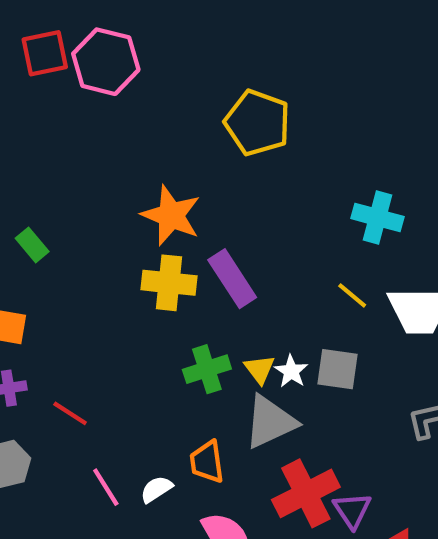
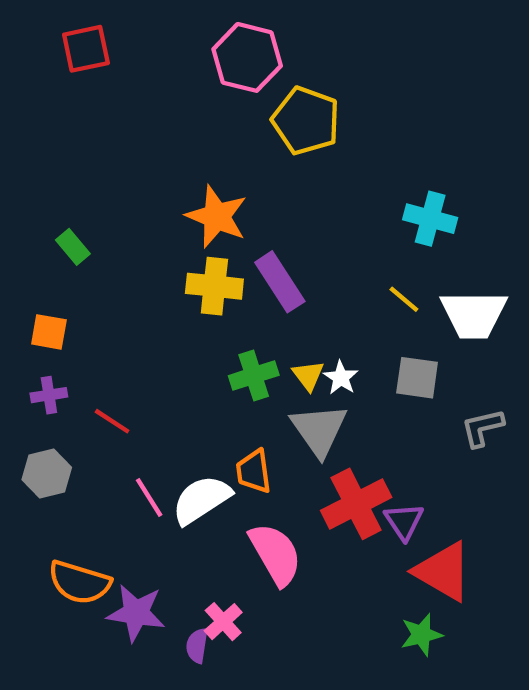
pink hexagon: (106, 62) -> (247, 57), moved
gray square: (337, 369) -> (417, 378), moved
gray triangle: (270, 422) -> (319, 430), turned -40
white semicircle: (156, 489) -> (201, 500), size x1.8

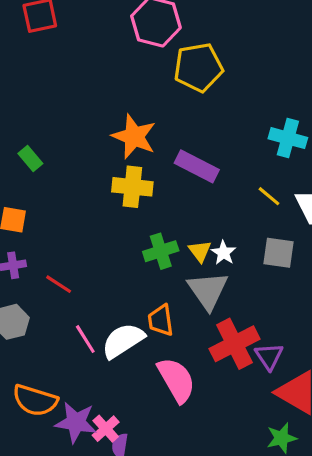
yellow pentagon: (306, 121) -> (198, 67), turned -30
purple rectangle: (280, 282) -> (197, 166), moved, turned -30
pink cross: (223, 622) -> (106, 429), moved

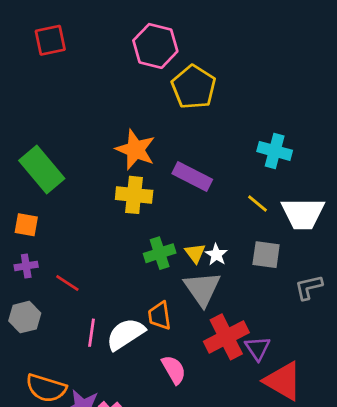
yellow pentagon: (198, 67) -> (194, 87), turned -30
green rectangle: (30, 159) -> (42, 169), size x2.0
pink line: (85, 339) -> (91, 333), turned 40
pink semicircle: (176, 380) -> (174, 370), size x0.7

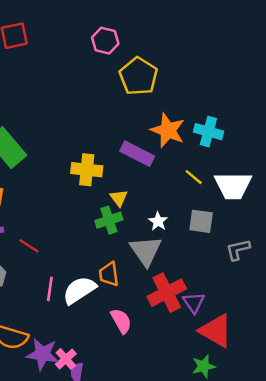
pink hexagon: (155, 46) -> (105, 41), size x0.7
orange star: (135, 150) -> (168, 130), moved
yellow triangle: (195, 253) -> (119, 198), moved

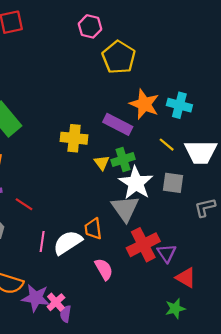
green cross: (109, 220) -> (123, 159), moved
white star: (158, 221) -> (136, 183), size x2.0
red triangle: (216, 331) -> (186, 278), size x0.7

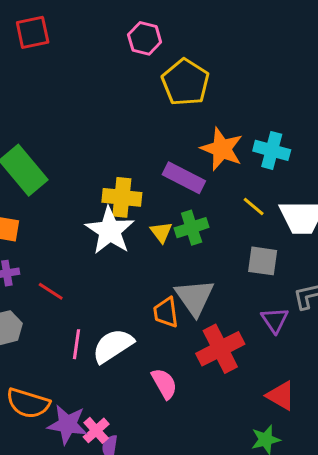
white star: (136, 183) -> (110, 231), moved
orange trapezoid: (93, 229) -> (166, 312), moved
purple triangle: (167, 253) -> (275, 320), moved

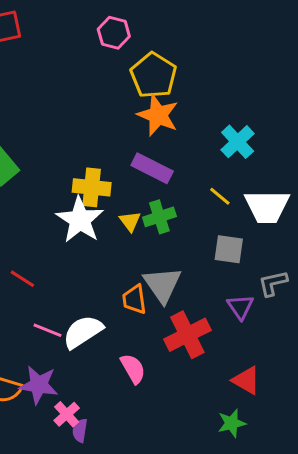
orange star: (222, 149) -> (158, 115), moved
cyan cross: (272, 150) -> (238, 142), turned 32
pink line: (76, 344) -> (47, 330), turned -76
purple star: (67, 424) -> (39, 385), moved

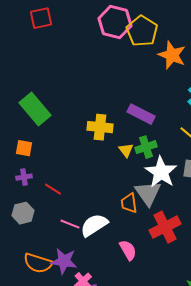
pink hexagon: (114, 33) -> (115, 22), size x1.5
yellow pentagon: (154, 75) -> (142, 31), moved
orange star: (158, 115) -> (172, 55), moved
white star: (80, 220) -> (161, 172), moved

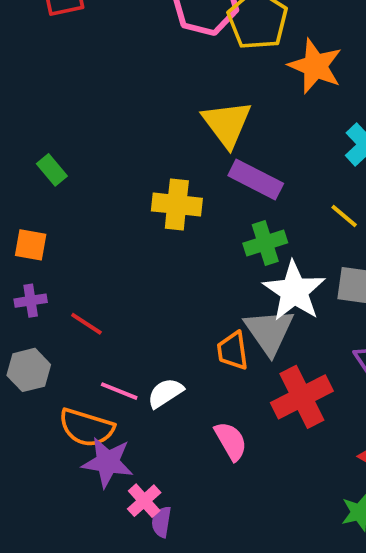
green rectangle: (35, 109) -> (52, 170), size x0.5
yellow triangle: (126, 150) -> (227, 124), moved, size x1.8
white semicircle: (94, 225) -> (165, 393), size x0.7
orange semicircle: (38, 263) -> (86, 428), moved

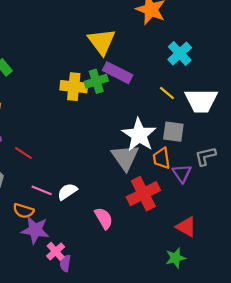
green cross: (265, 243) -> (96, 81), moved
orange trapezoid: (233, 351) -> (162, 158), moved
orange semicircle: (86, 428) -> (23, 211), size x0.7

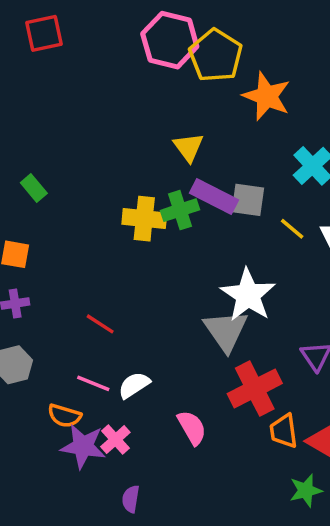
yellow triangle: (102, 42) -> (188, 147), size x0.7
gray square: (173, 132) -> (248, 200), moved
red line: (23, 153) -> (100, 324), moved
orange trapezoid: (162, 158) -> (284, 431), moved
pink cross: (56, 251) -> (115, 439), moved

